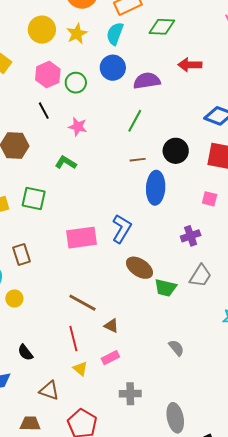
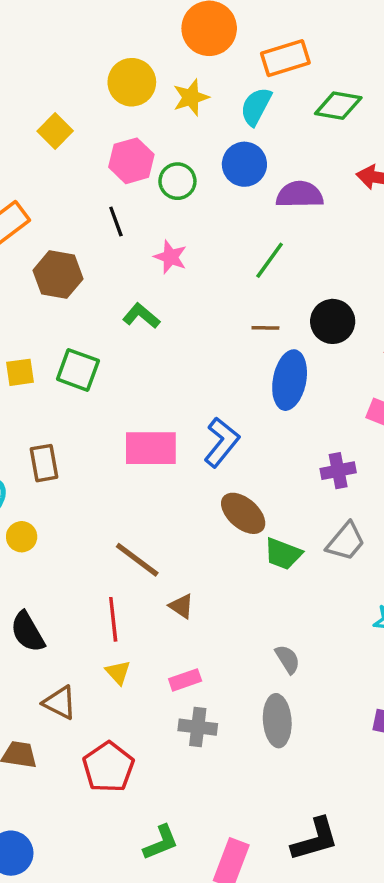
black semicircle: (25, 353) -> (28, 632), size x1.4
pink rectangle: (110, 358) -> (185, 680), moved
gray ellipse: (175, 418) -> (277, 721), moved

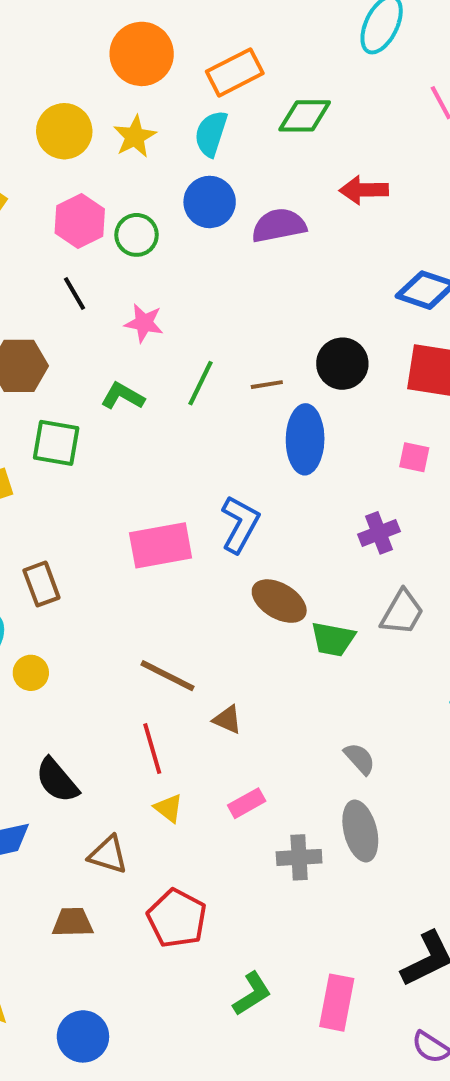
green line: (270, 260) -> (200, 383), moved
green square: (78, 370) -> (56, 443), moved
gray cross: (198, 727) -> (299, 857), moved

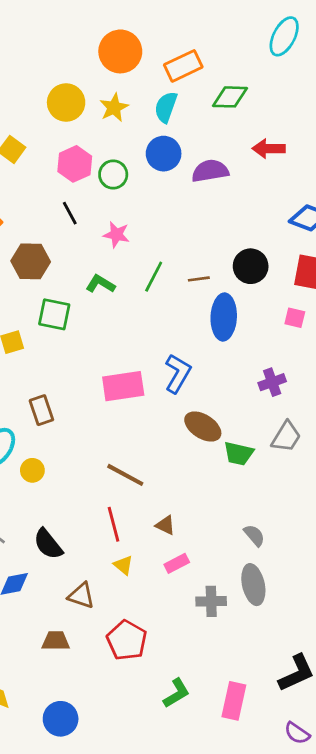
pink square: (414, 457) -> (295, 318), moved
brown triangle: (227, 720) -> (165, 525), moved

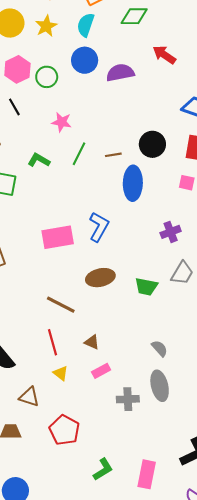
red arrow: (269, 149) -> (164, 55), turned 35
pink star: (116, 235) -> (62, 122), moved
brown ellipse: (203, 426) -> (100, 278), moved, turned -44

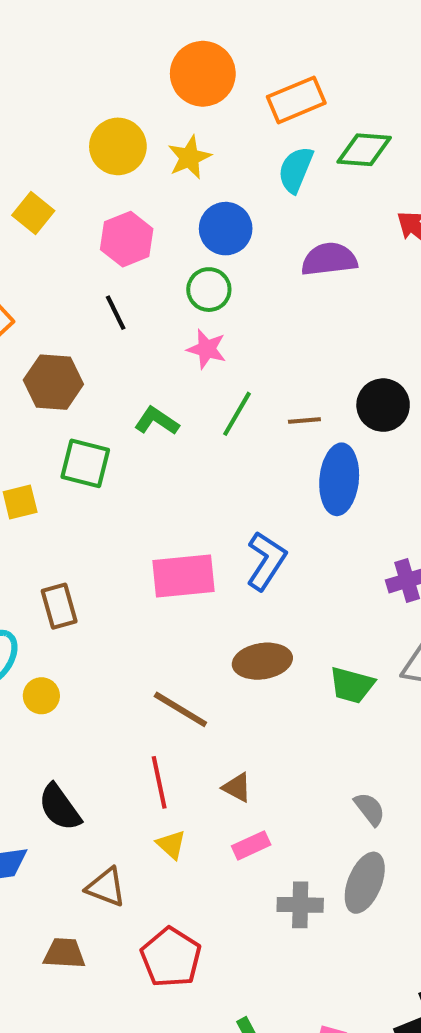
cyan semicircle: (86, 25) -> (296, 170), moved
blue circle: (85, 60) -> (226, 229), moved
green circle: (47, 77) -> (209, 290), moved
gray ellipse: (160, 386) -> (365, 883), turned 32

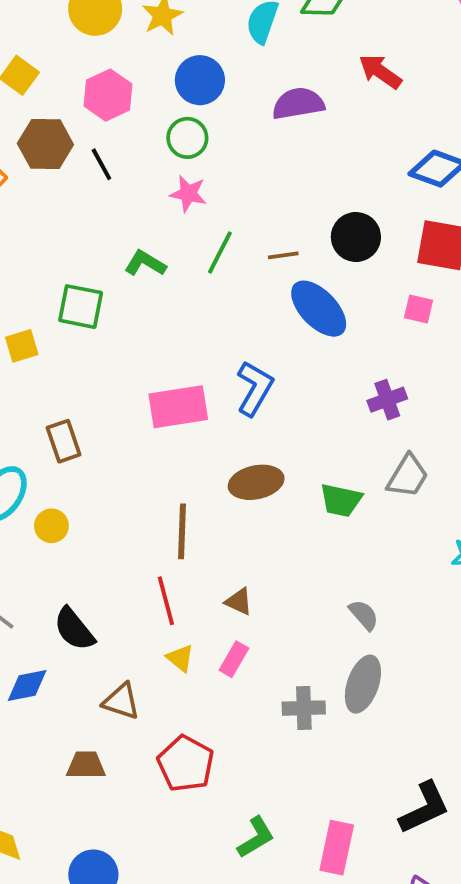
brown hexagon: (53, 382) -> (45, 144), moved
blue ellipse: (339, 479) -> (319, 309), turned -46
brown line: (180, 709) -> (182, 531), turned 64
pink rectangle: (251, 845) -> (234, 659), moved, turned -32

